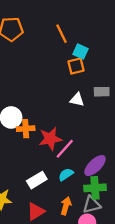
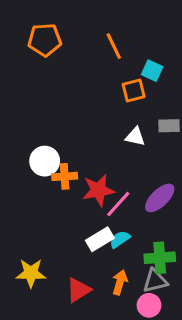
cyan square: (80, 51) -> (152, 71), moved
purple ellipse: (95, 166) -> (160, 198), moved
white rectangle: (37, 180) -> (100, 239), moved

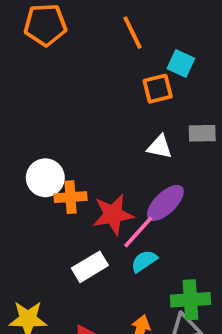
purple ellipse: (160, 198) -> (165, 203), moved
white rectangle: (100, 239) -> (90, 267), moved
cyan semicircle: (120, 239) -> (144, 261), moved

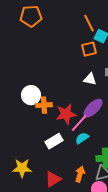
orange line: (132, 33) -> (89, 23), moved

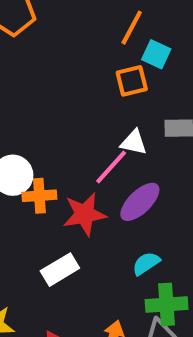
orange line: (89, 23) -> (132, 28), turned 54
pink line: (79, 123) -> (111, 167), moved
cyan semicircle: (82, 138) -> (146, 263), moved

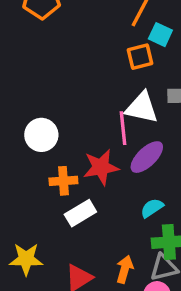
white triangle: (134, 142) -> (142, 108), size x1.5
pink line: (111, 167) -> (123, 128), turned -48
orange cross: (39, 196) -> (63, 181), moved

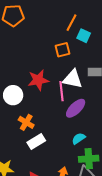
orange square: (140, 57) -> (62, 50), moved
red star: (101, 167) -> (38, 80), moved
orange cross: (63, 181) -> (26, 122), turned 35

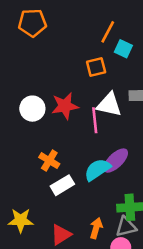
white circle: (13, 95) -> (32, 109), moved
purple ellipse: (76, 108) -> (116, 161), moved
cyan semicircle: (79, 138) -> (97, 170), moved, size x1.5

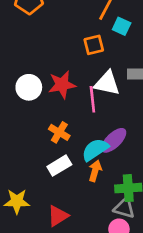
orange cross: (49, 161) -> (59, 132), moved
gray triangle: (126, 227) -> (124, 208), turned 30
orange arrow: (96, 228) -> (95, 171), moved

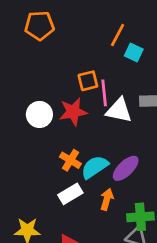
orange square: (94, 45) -> (88, 81), moved
pink line: (92, 99) -> (104, 93), moved
cyan semicircle: (95, 150) -> (95, 167), moved

